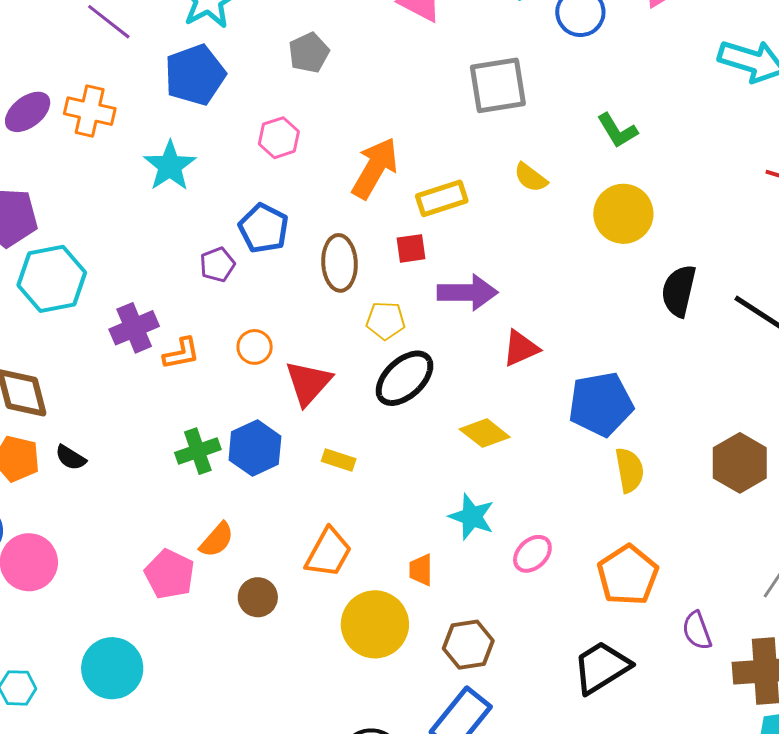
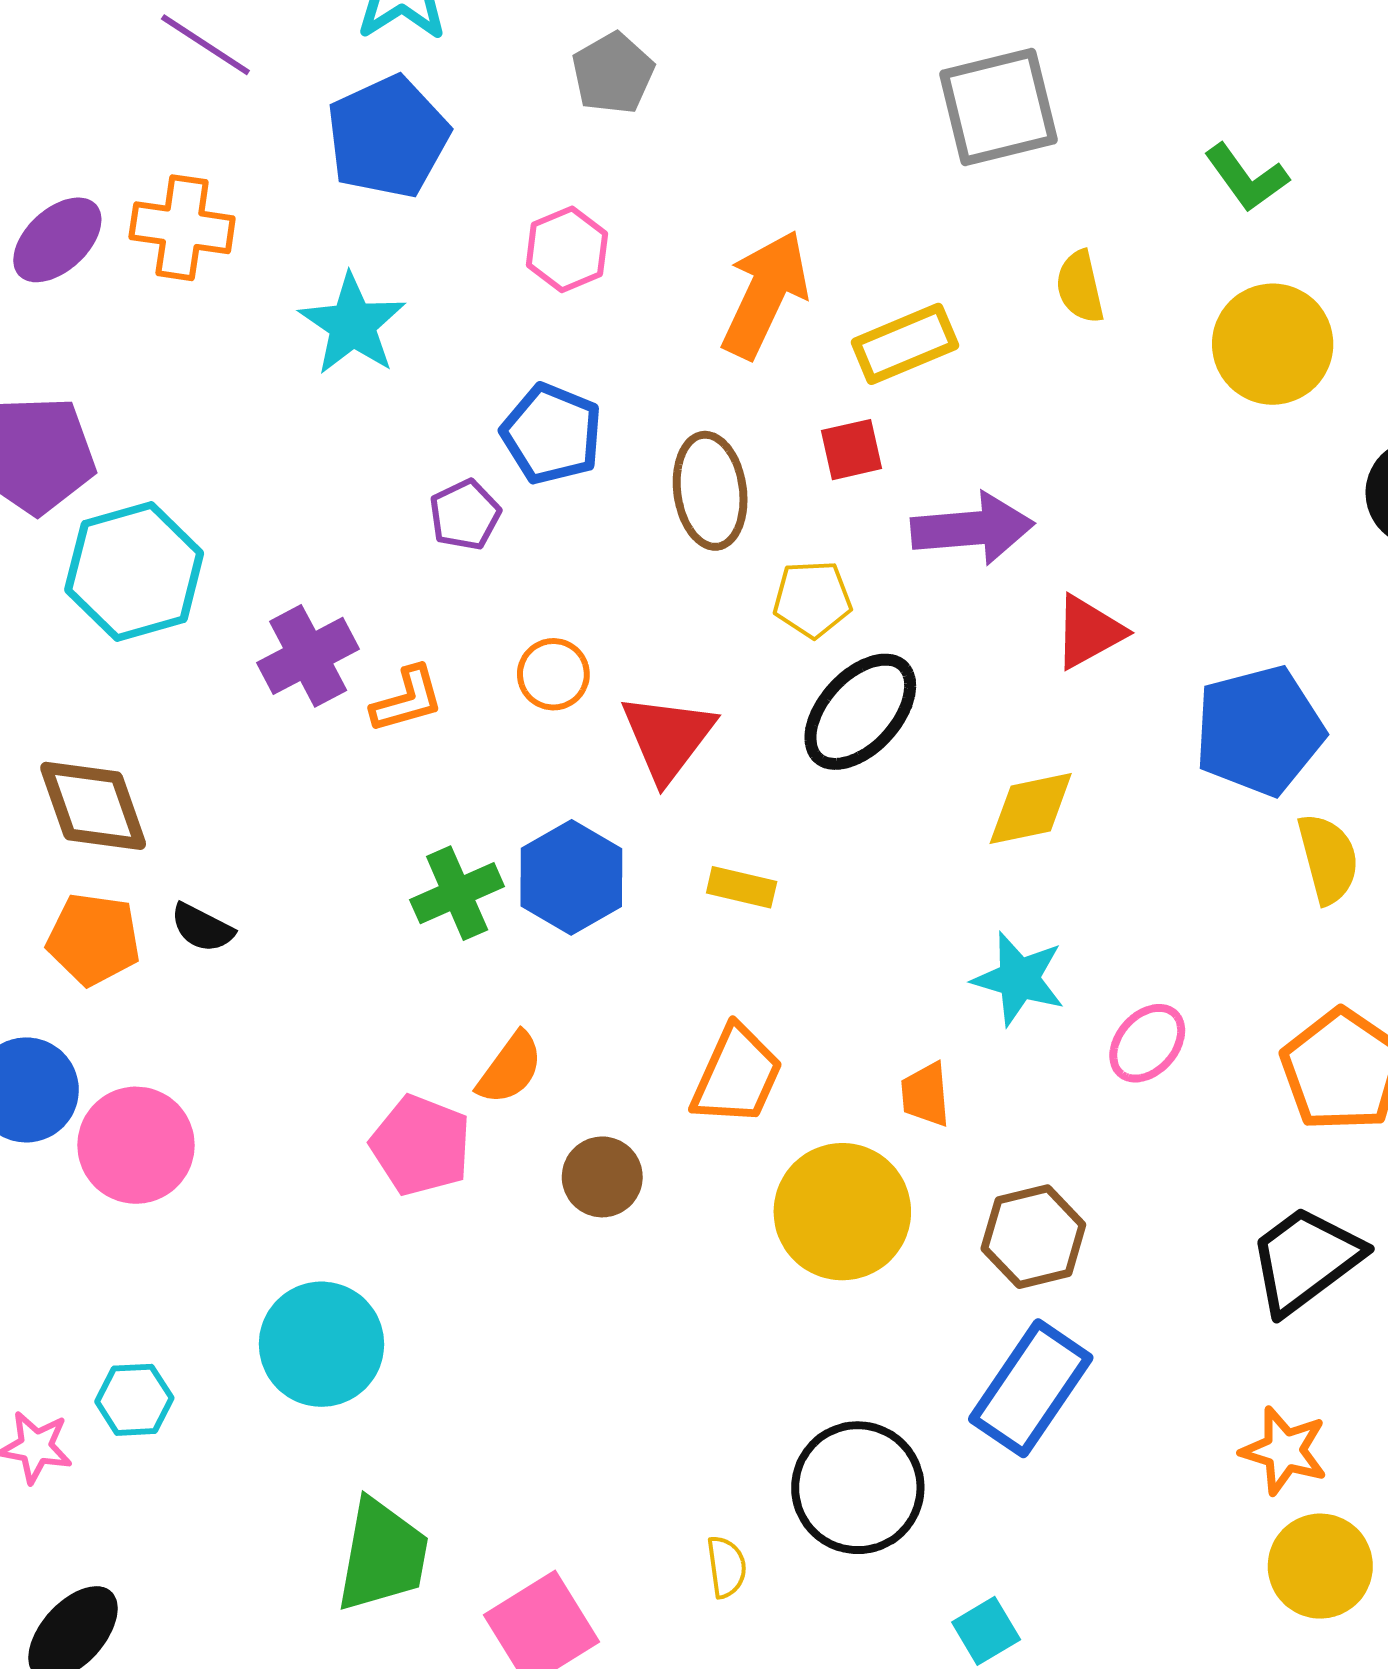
yellow semicircle: (531, 178) -> (1080, 287), turned 45
yellow diamond: (485, 433) -> (1031, 808), turned -45

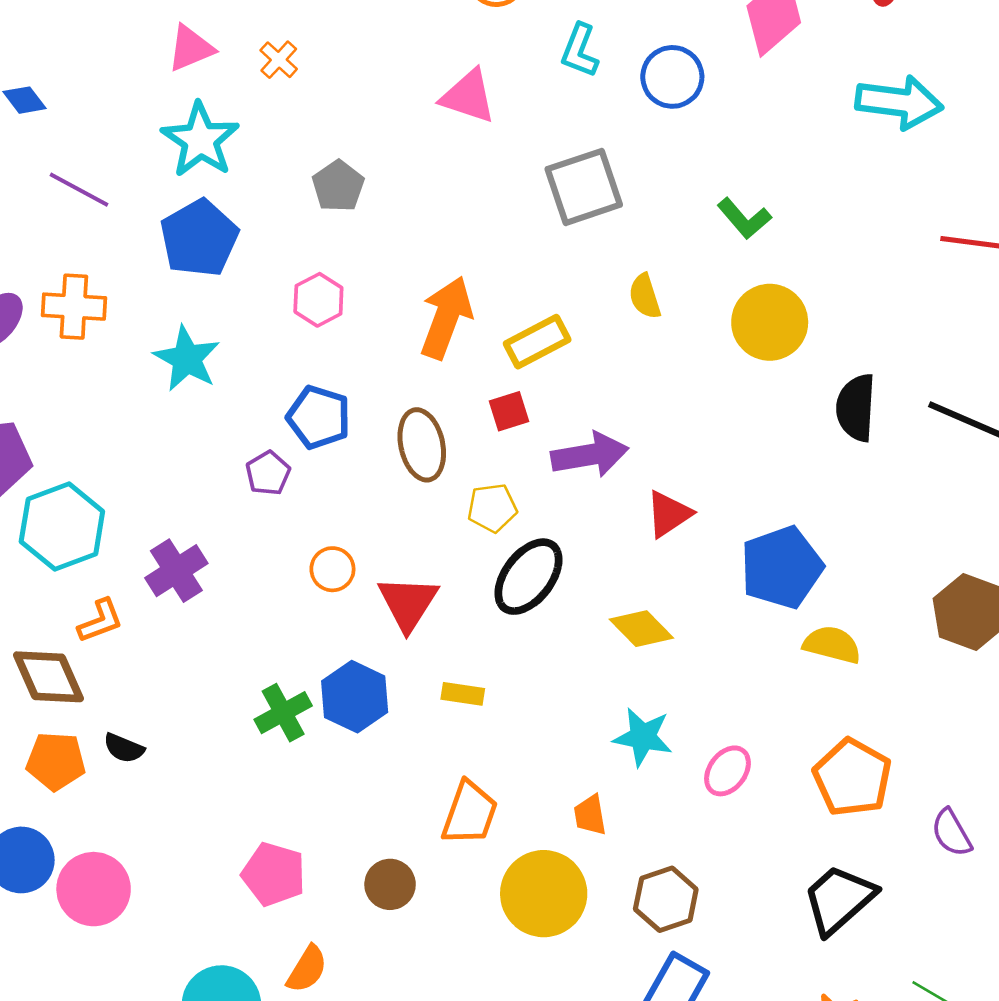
orange L-shape: (407, 700) -> (100, 621), moved
yellow diamond: (1031, 808) -> (641, 629), turned 62
yellow semicircle: (1328, 859) -> (832, 645), turned -56
orange semicircle: (510, 1068) -> (307, 969), moved

